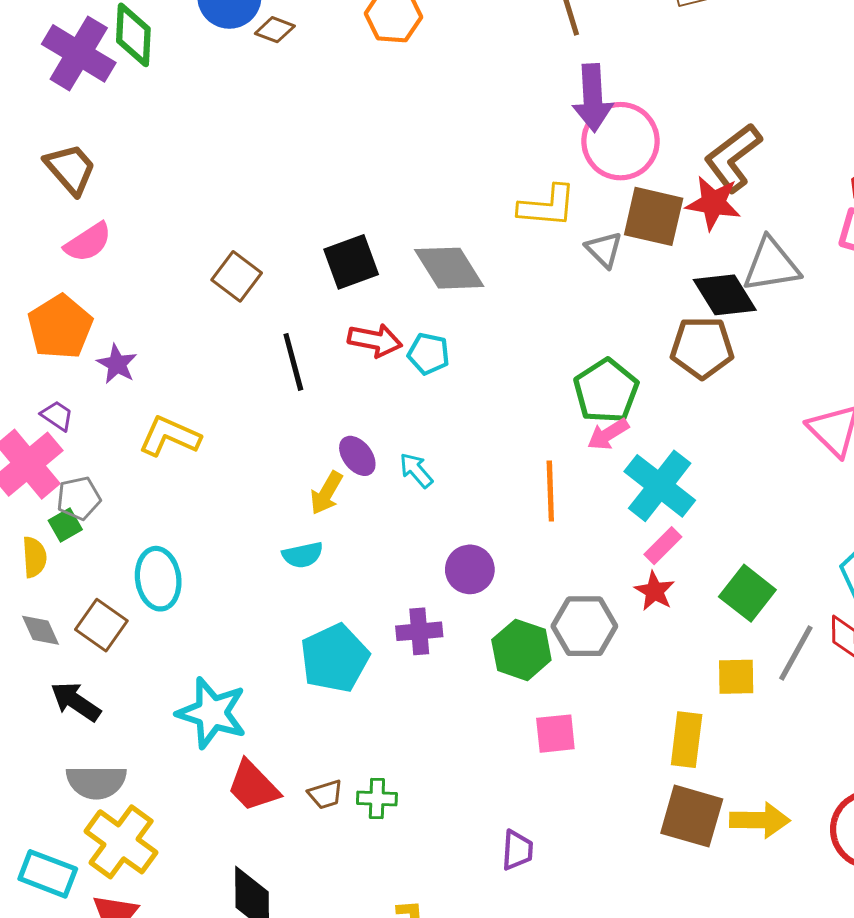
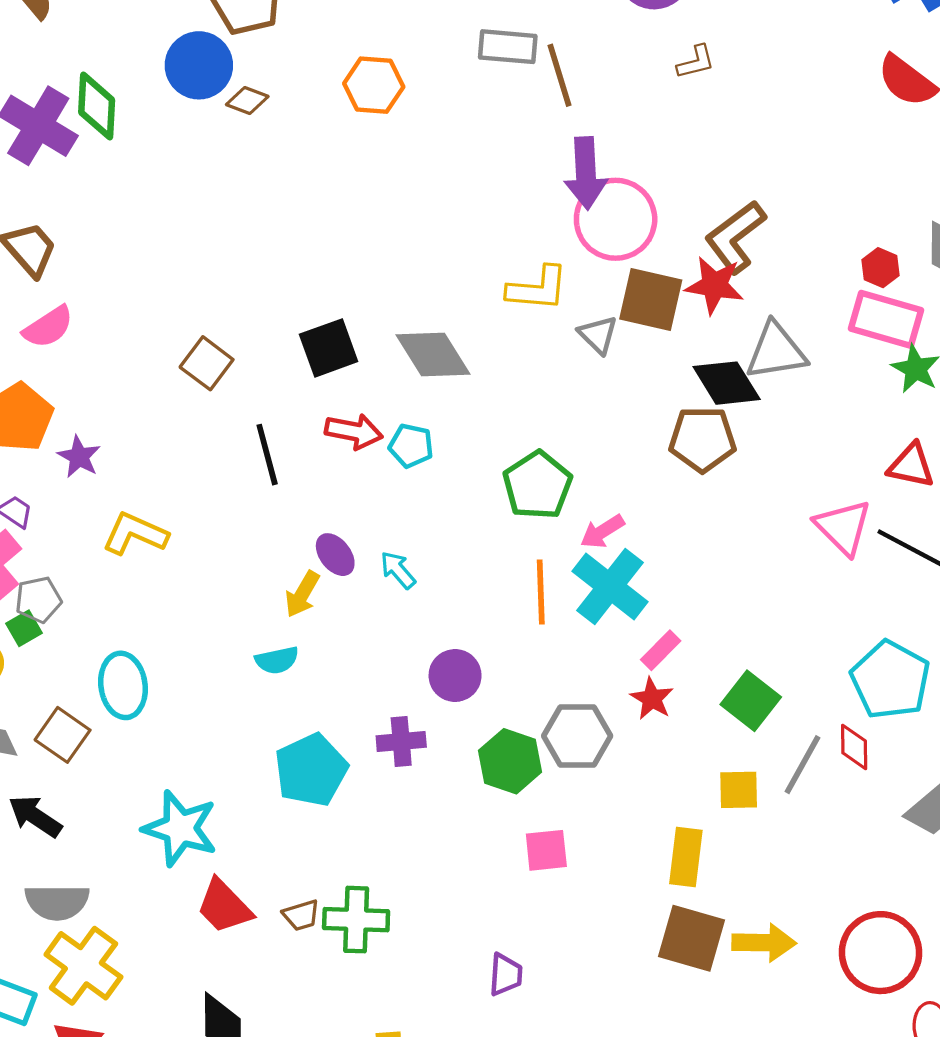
green pentagon: (606, 391) -> (537, 485), moved
cyan cross: (660, 486) -> (610, 586), moved
green cross: (377, 799) -> (356, 920), size x1.5

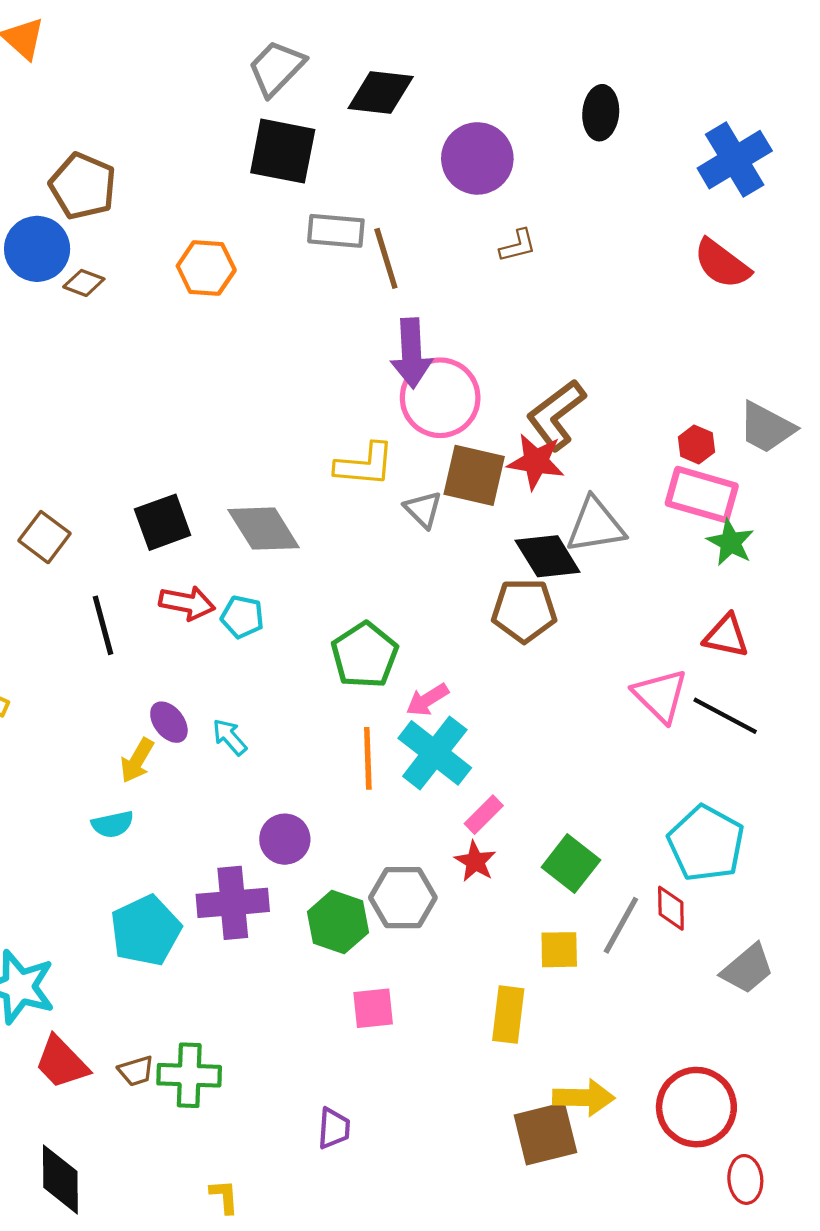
purple cross: (401, 741) -> (233, 903), size x1.5
brown square: (691, 938) -> (545, 1134), moved, turned -30

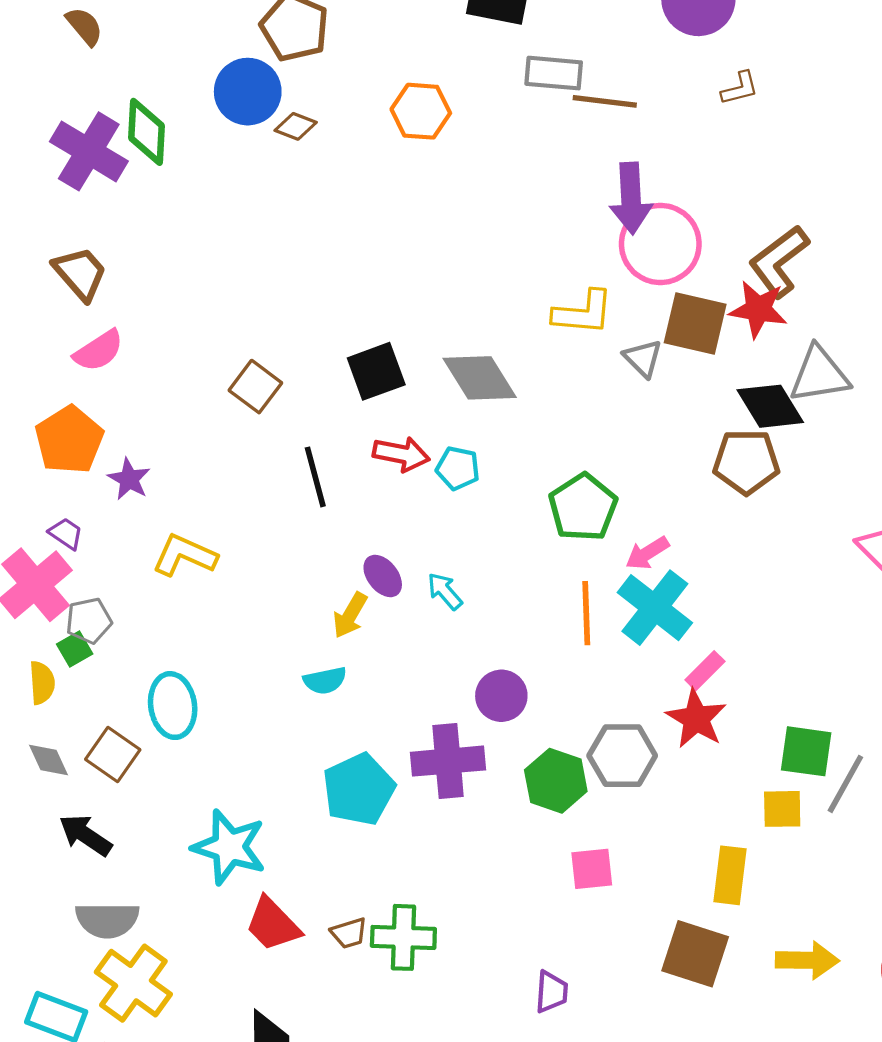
brown line: (386, 258) -> (605, 101), turned -66
red star: (475, 861) -> (696, 719), size x1.4
green square: (571, 864) -> (806, 751), moved, turned -30
brown square: (545, 1134) -> (695, 954), moved, turned 32

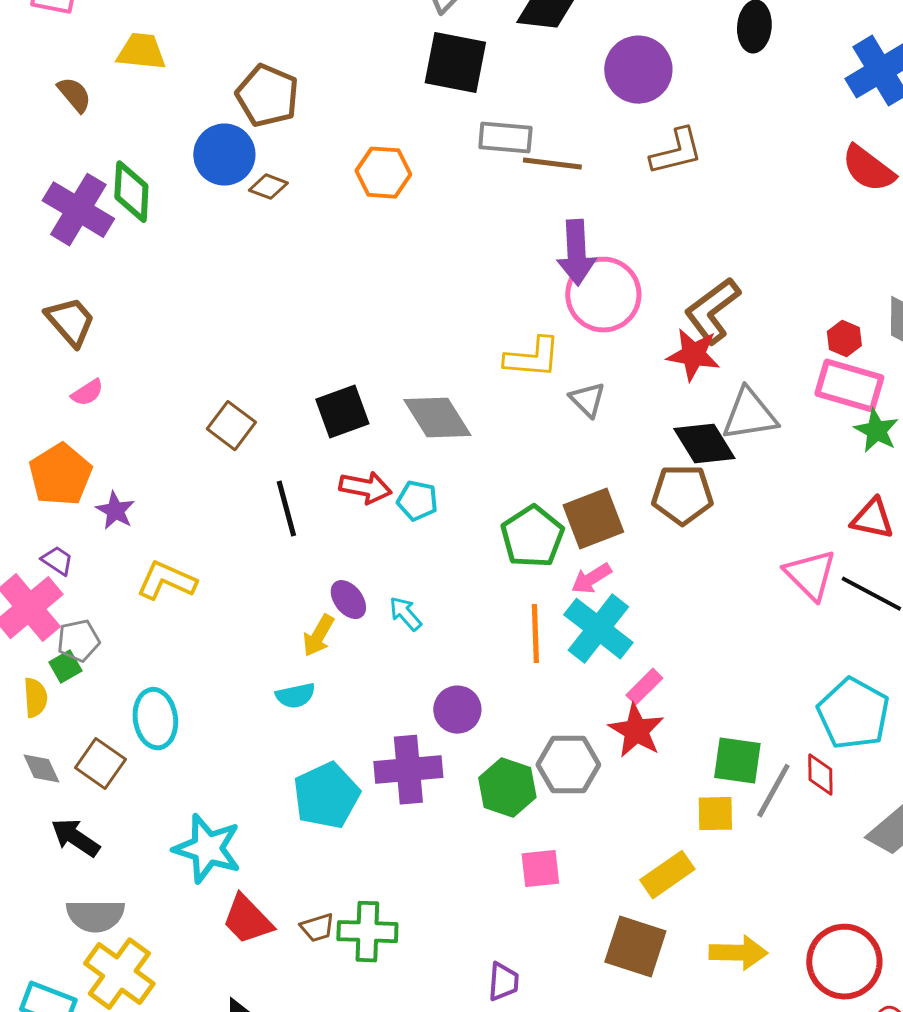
brown L-shape: (740, 88) -> (676, 152), size x1.5
brown square: (695, 323) -> (593, 519), moved, turned -34
pink semicircle: (99, 351) -> (87, 393), size x0.7
yellow rectangle: (730, 875) -> (667, 875), turned 48

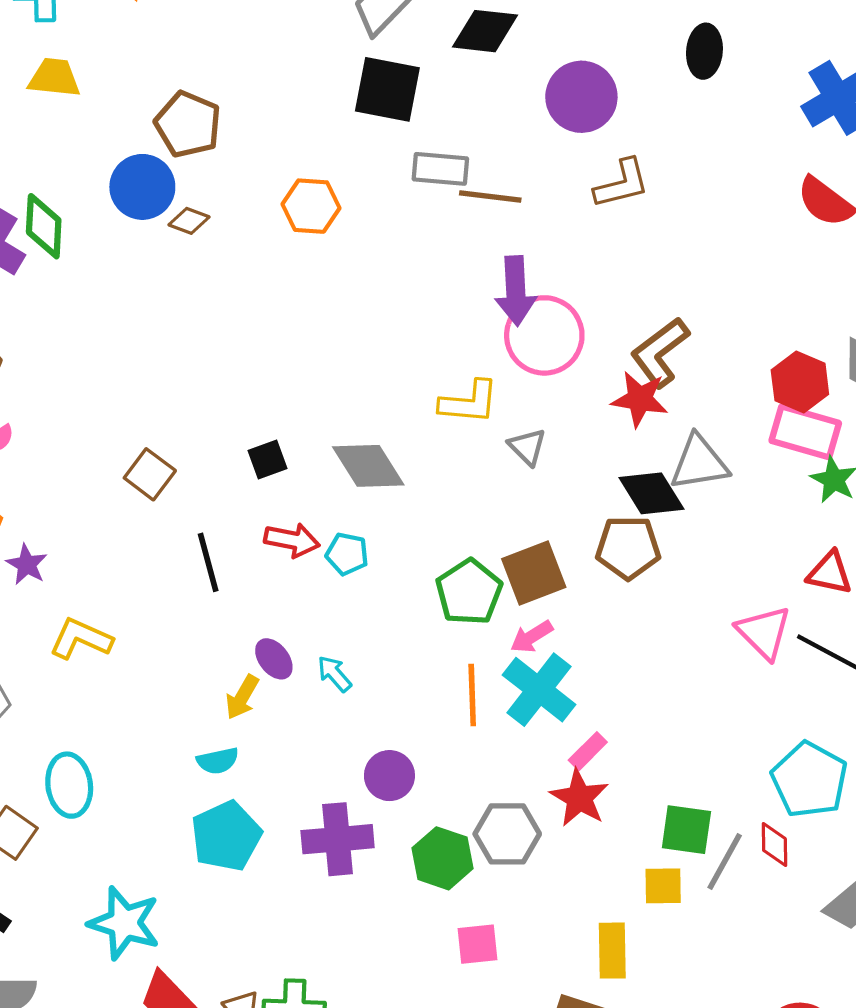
red hexagon: (844, 339) -> (800, 382), size x1.6
black square: (342, 412) -> (268, 459), size x0.7
cyan pentagon: (326, 796) -> (226, 836), moved
yellow rectangle: (667, 875) -> (612, 951), turned -56

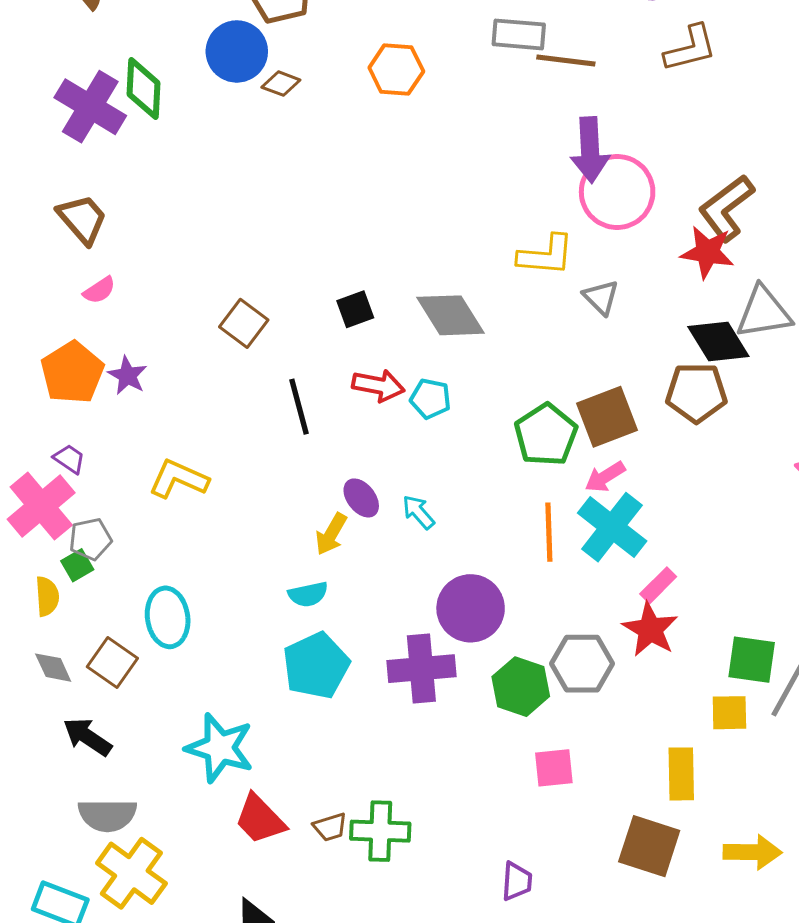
purple star: (27, 564) -> (127, 376), moved
purple circle: (389, 776) -> (471, 608), size x1.4

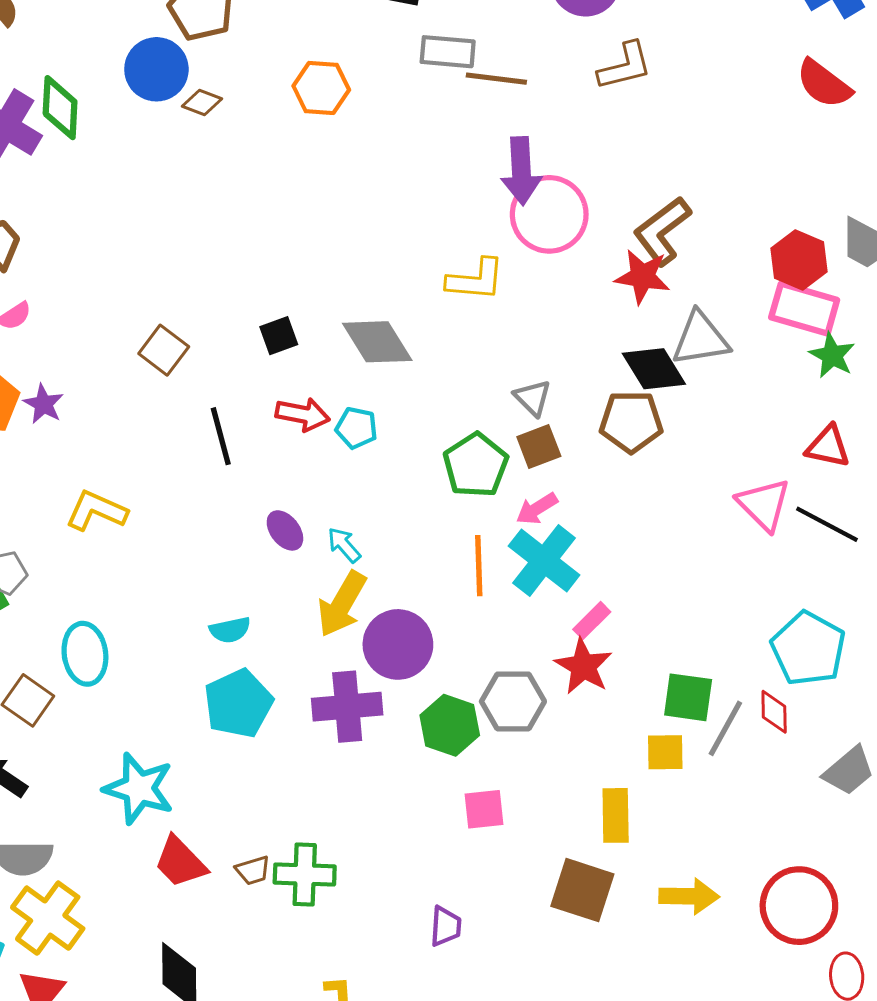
gray triangle: (601, 297) -> (533, 398), moved
brown square: (607, 417) -> (539, 447), size x0.7
yellow arrow: (331, 534) -> (342, 604), moved, size x1.5

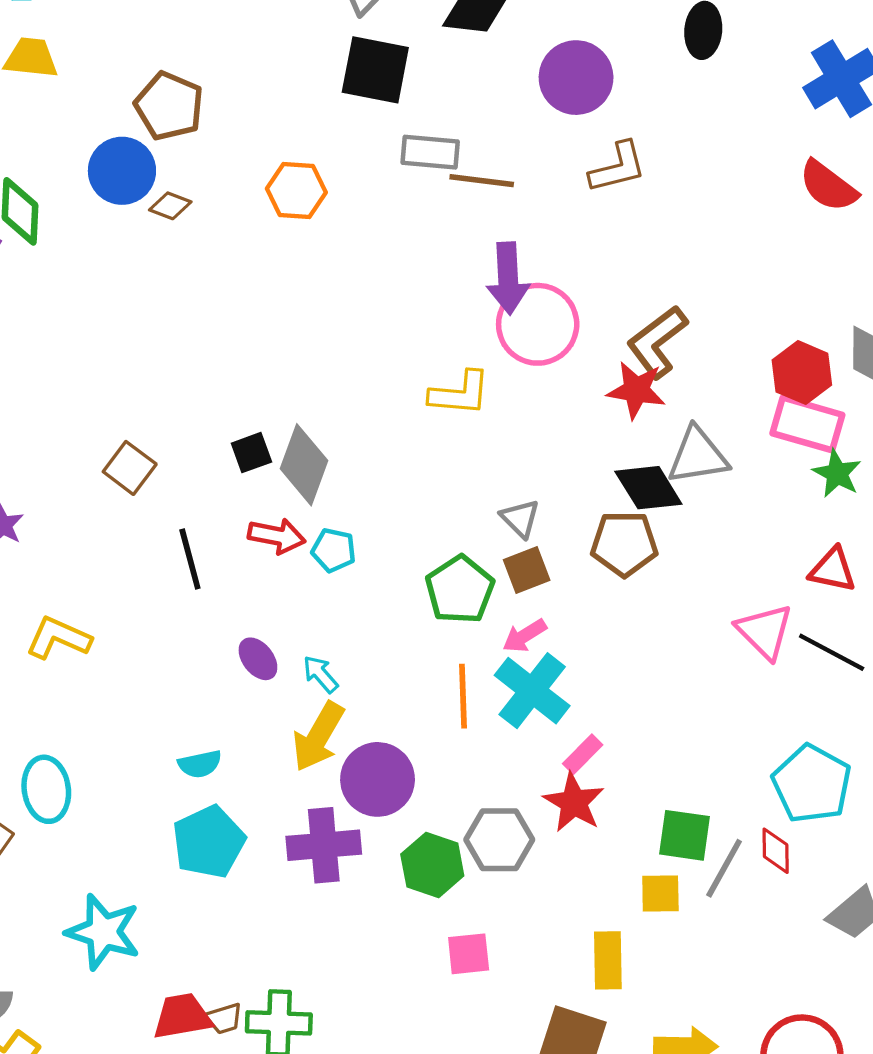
gray diamond: (377, 342) -> (304, 465), moved, turned 52
red trapezoid: (180, 862) -> (182, 1016), moved, turned 124

